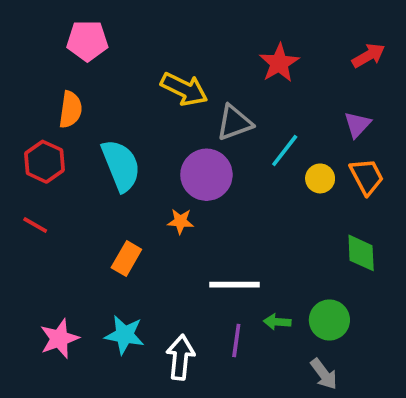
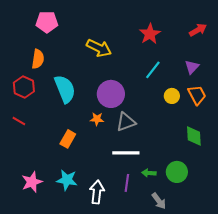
gray triangle: (234, 123) -> (126, 122), moved
cyan line: (285, 151) -> (153, 70), moved
gray arrow: (324, 374) -> (159, 201), moved

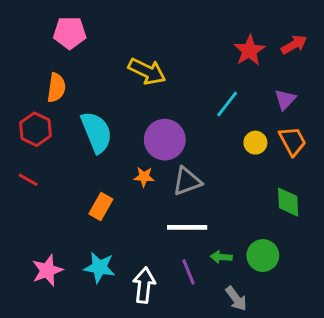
red star: (150, 34) -> (249, 51), moved
purple line: (127, 183) -> (189, 272), turned -30

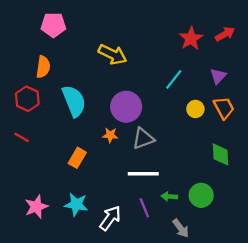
white arrow: (144, 285) -> (110, 218), turned 30

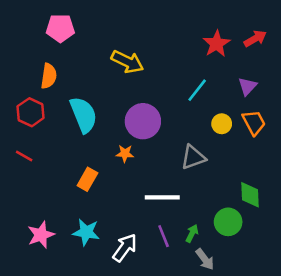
gray triangle: (143, 139) -> (193, 157), moved
green diamond: (220, 154) -> (250, 195), moved
green arrow: (169, 196) -> (192, 233), moved, turned 112

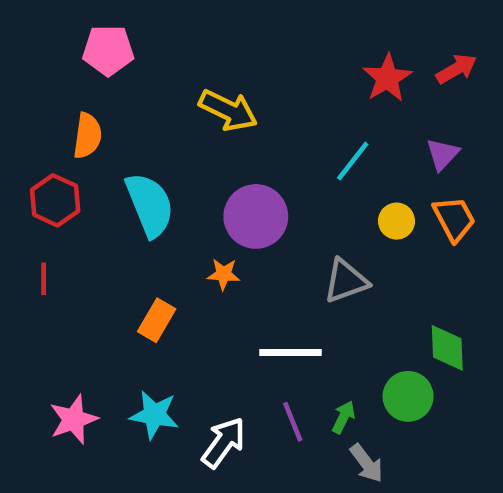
red line: (24, 156) -> (44, 279), turned 60

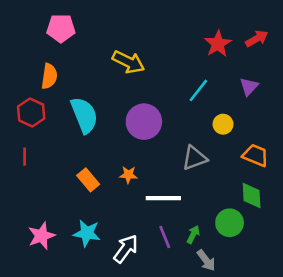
orange trapezoid: (454, 219) -> (255, 155), moved, turned -40
orange star: (224, 274) -> (128, 175), moved
orange rectangle: (157, 320) -> (88, 180), turned -70

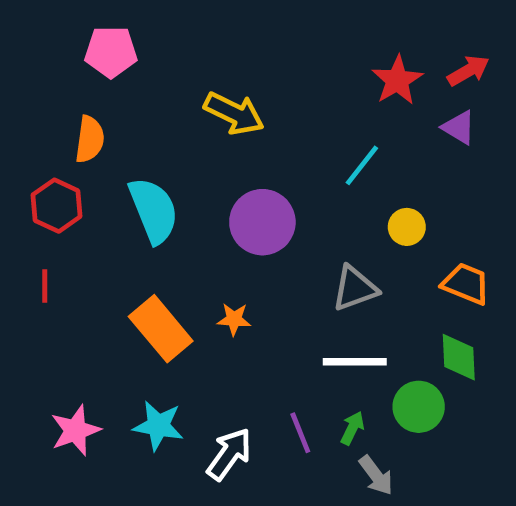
purple triangle: (249, 87) -> (459, 127), moved, turned -42
orange rectangle: (88, 180) -> (161, 329), size x1.5
white line: (163, 198) -> (355, 362), moved

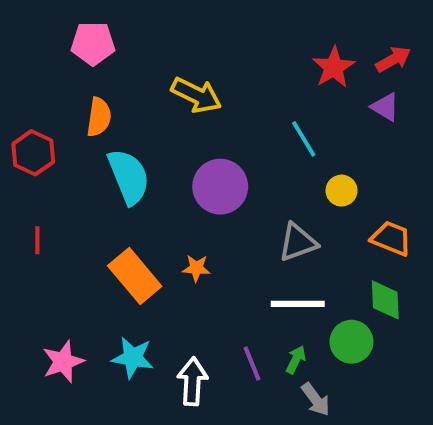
orange semicircle: (90, 139) -> (99, 117), moved
cyan line: (362, 165) -> (304, 139), turned -69
red hexagon: (57, 206) -> (33, 153), moved
white arrow: (229, 454) -> (192, 381), turned -33

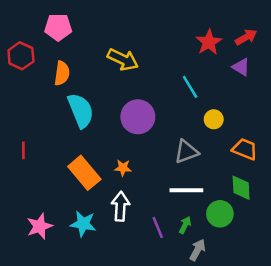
red hexagon: (33, 153) -> (21, 56), moved
white arrow: (192, 381) -> (120, 206), moved
gray arrow: (316, 399) -> (198, 250), turned -115

